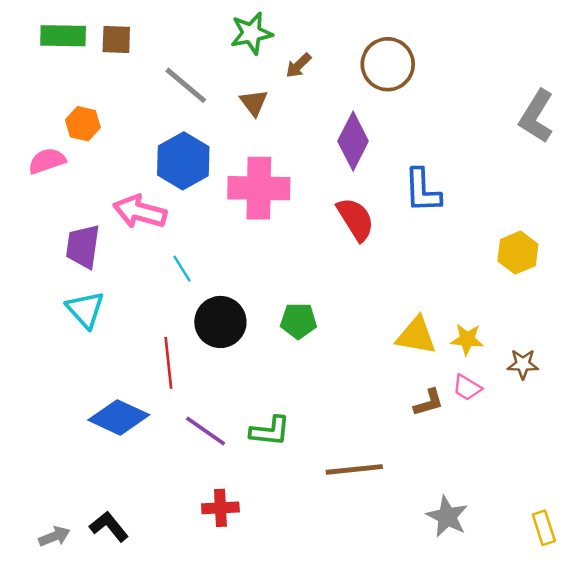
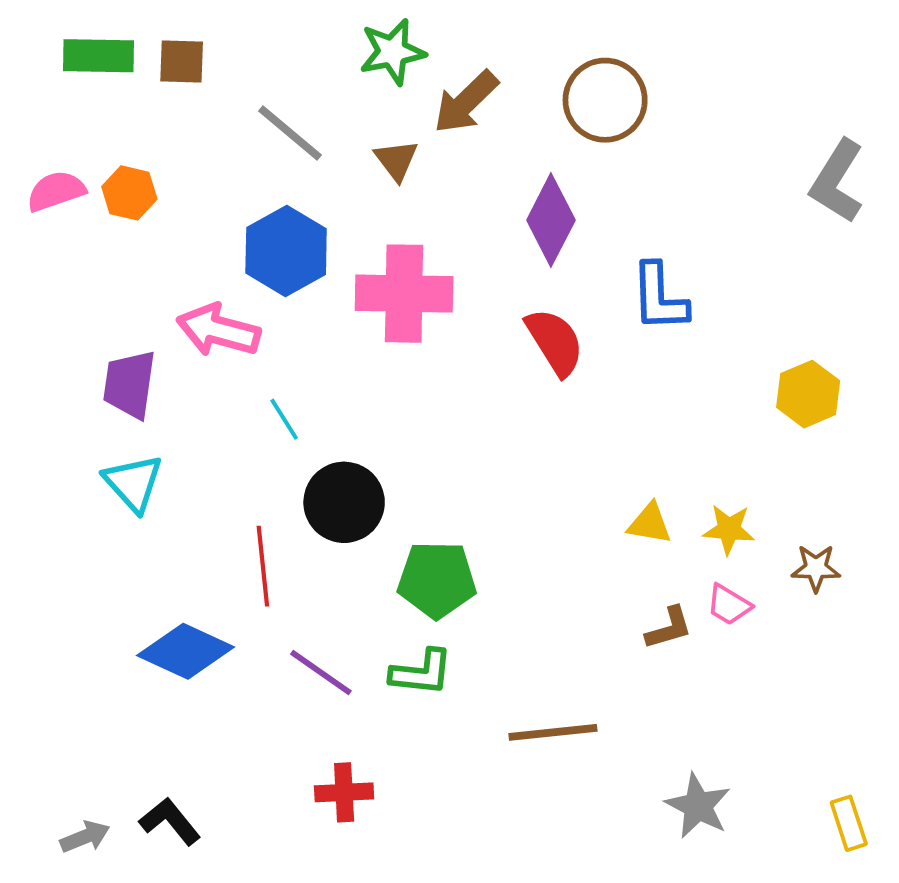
brown arrow: (298, 65) -> (466, 102), size x1.6
pink semicircle: (47, 161) -> (56, 191), moved
green pentagon: (298, 321) -> (437, 580), moved, size x1.4
yellow triangle: (416, 336) -> (650, 524), size x0.7

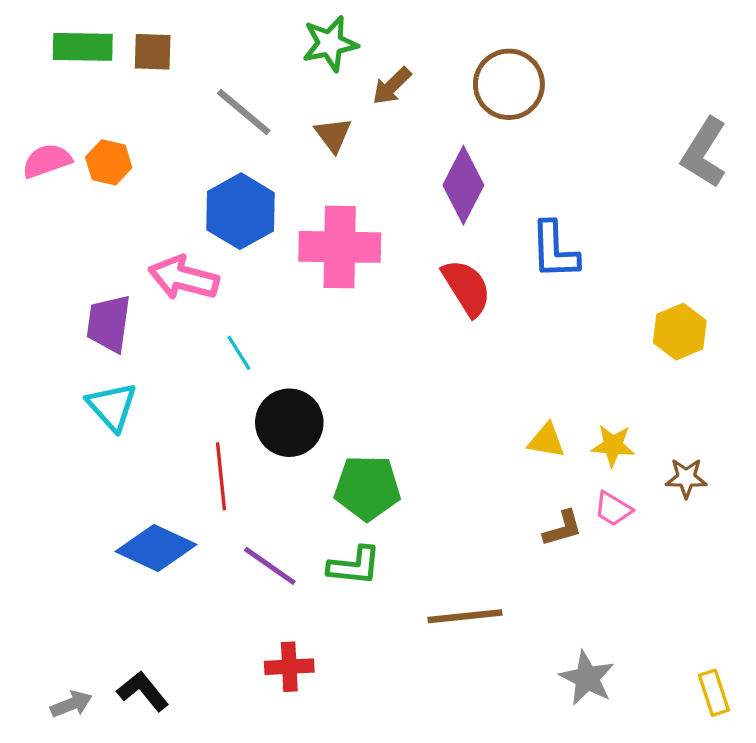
brown arrow: (466, 102) -> (392, 86), size x0.7

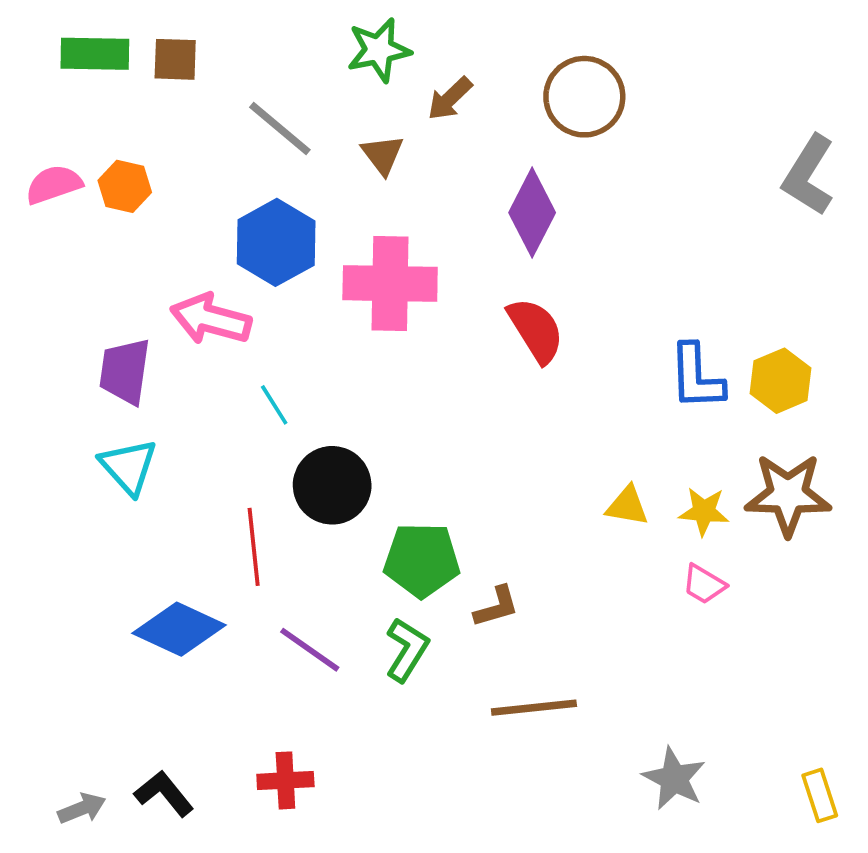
blue L-shape: (554, 250) -> (696, 377), moved
brown star: (686, 478) -> (788, 495), moved, size x1.8
brown L-shape: (563, 528) -> (497, 607), moved
green L-shape: (354, 566) -> (407, 650), turned -64
red cross: (289, 667) -> (285, 780), moved

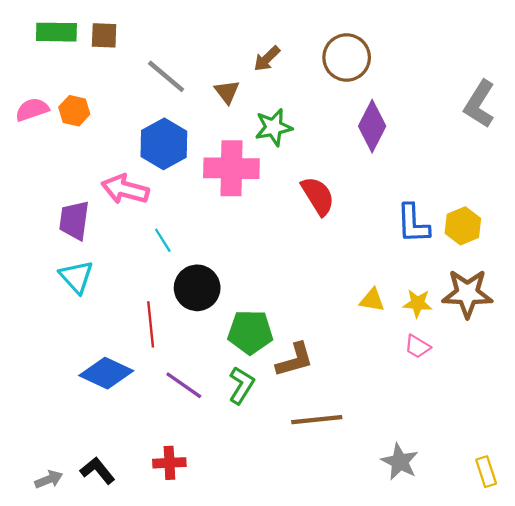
green star: (379, 50) -> (274, 127), moved
purple diamond: (532, 213) -> (372, 126), moved
brown L-shape: (497, 607) -> (295, 360), size x1.4

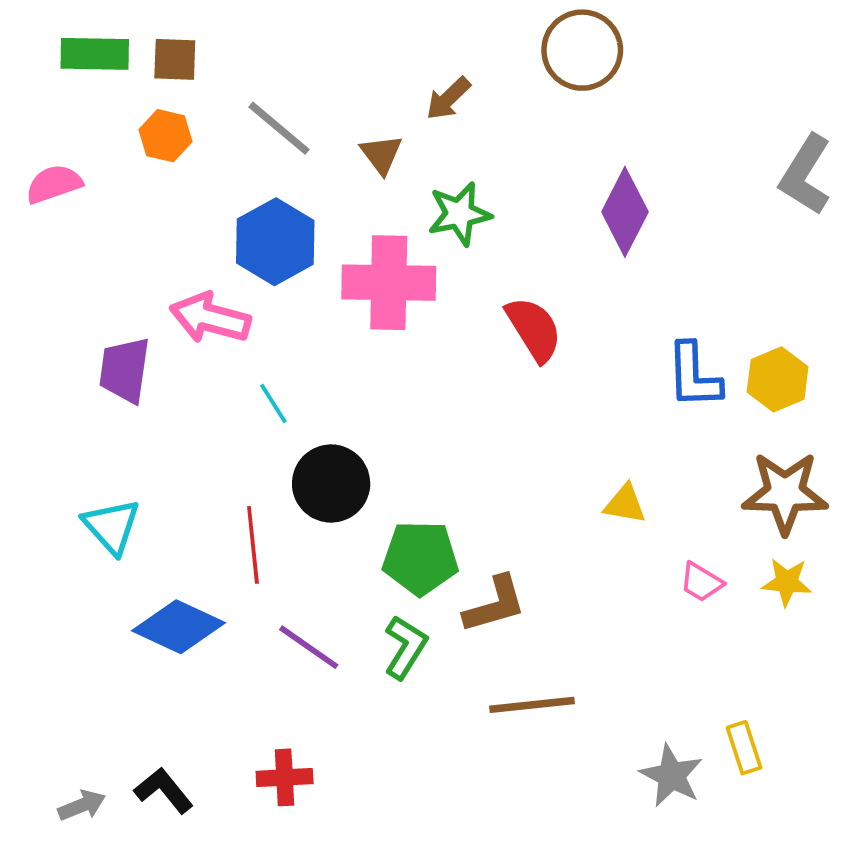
brown circle: (347, 57) -> (582, 50), moved
orange hexagon: (74, 111) -> (166, 136), moved
cyan triangle: (76, 277) -> (112, 526), moved
yellow star: (417, 303) -> (787, 582), moved
yellow rectangle: (486, 472) -> (744, 748), moved

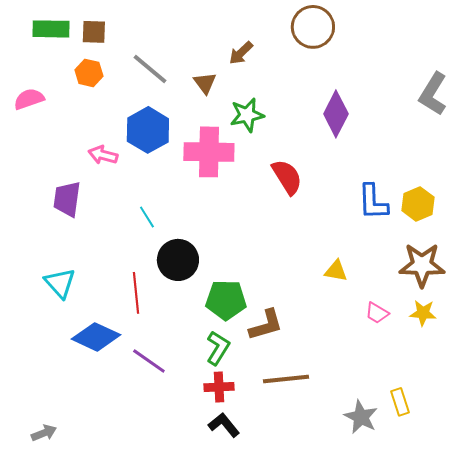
pink arrow: (210, 318) -> (103, 155), moved, size x0.7
purple line: (309, 647) -> (149, 361), moved
red cross: (285, 777) -> (219, 387), moved
black L-shape: (164, 790) -> (224, 425), moved

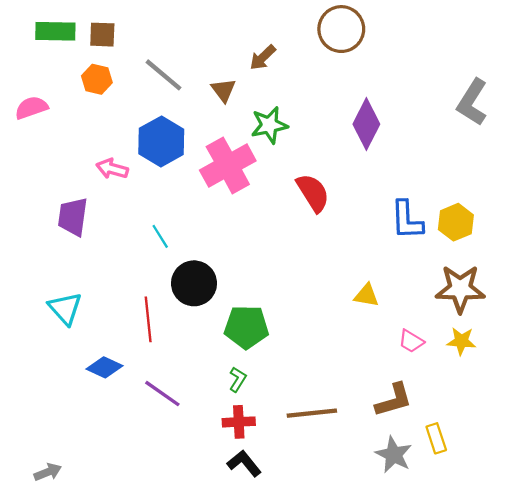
pink cross: (209, 152) -> (228, 165), turned -30
brown L-shape: (266, 325) -> (394, 400), moved
blue diamond: (96, 337) -> (105, 367), size x0.7
green L-shape: (218, 348) -> (238, 379), size x0.7

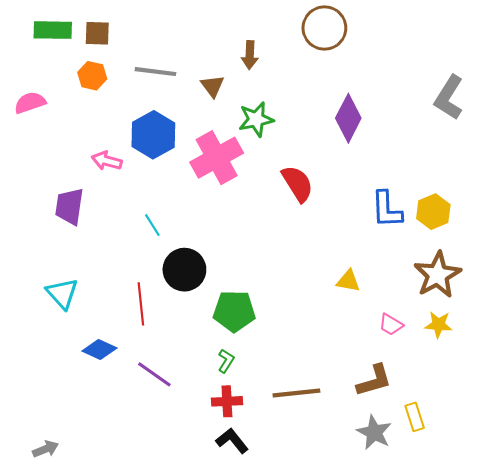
brown arrow: (263, 57) -> (250, 55), turned -44
gray line: (163, 75) -> (155, 72), turned -33
brown star: (460, 289) -> (437, 275), turned -30

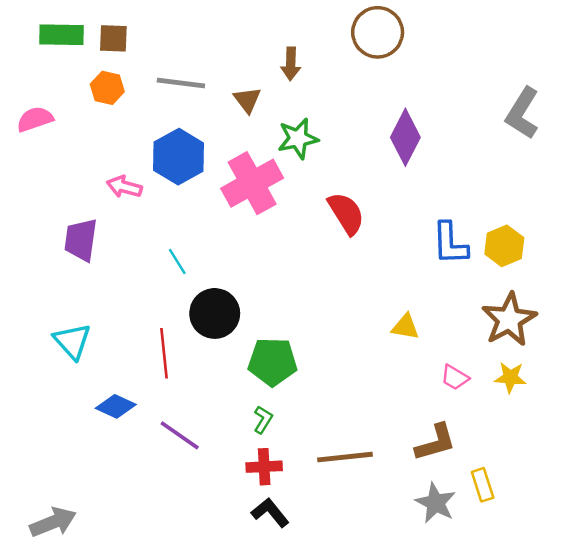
gray arrow: (45, 449) -> (53, 522), size x1.5

